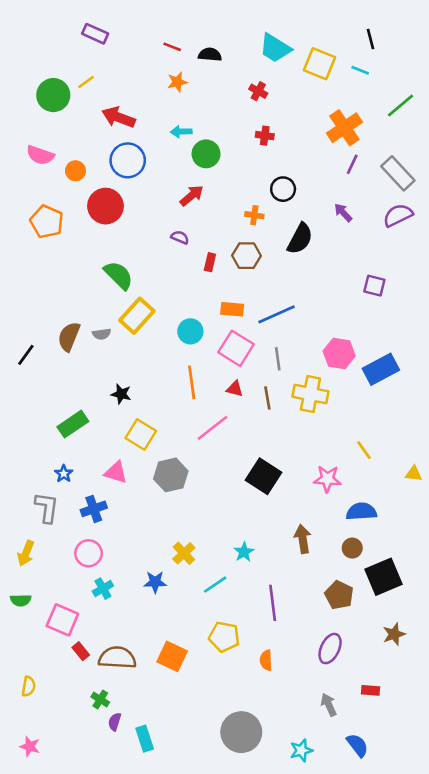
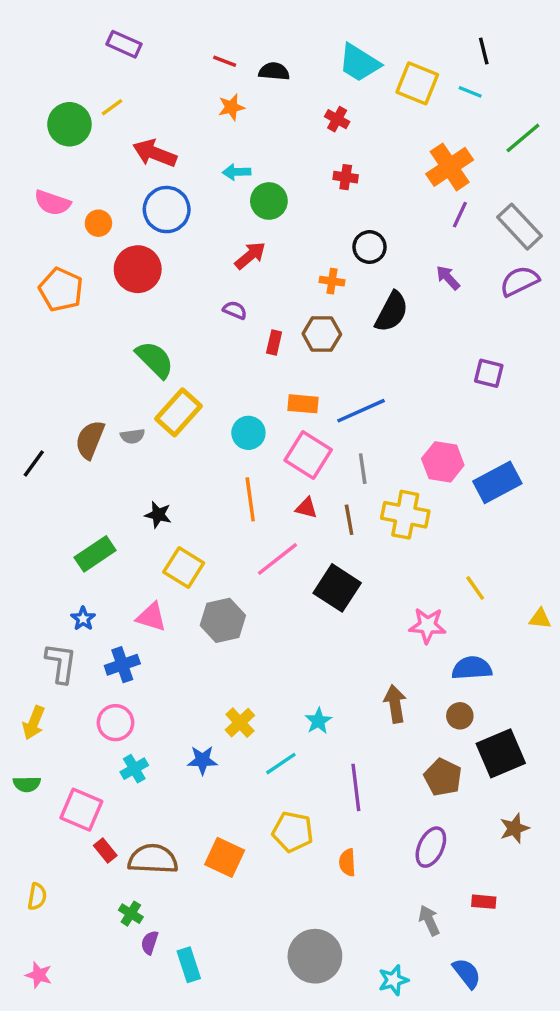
black square: (263, 476) -> (337, 588), moved

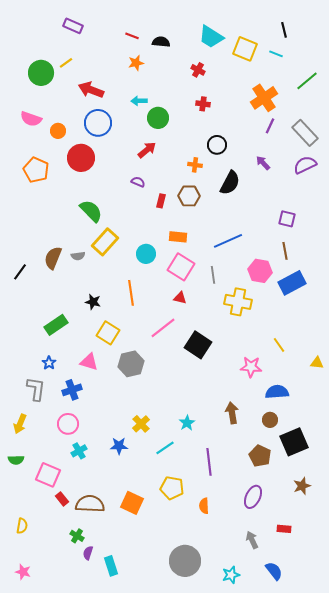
blue line: (361, 411) -> (228, 241), moved
orange line: (250, 499) -> (131, 293), moved
brown line: (349, 520) -> (285, 251), moved

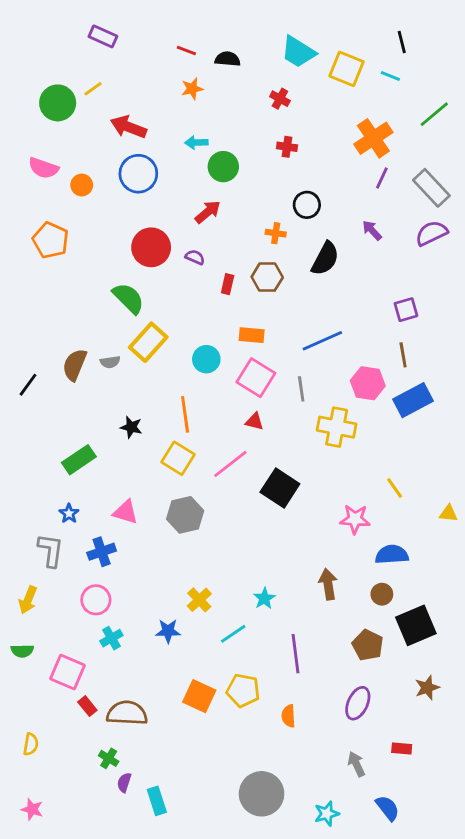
red circle: (81, 158) -> (151, 247), moved
purple square: (287, 219) -> (406, 310), turned -30
yellow square: (108, 333) -> (178, 458), moved
orange square: (132, 503) -> (199, 696), moved

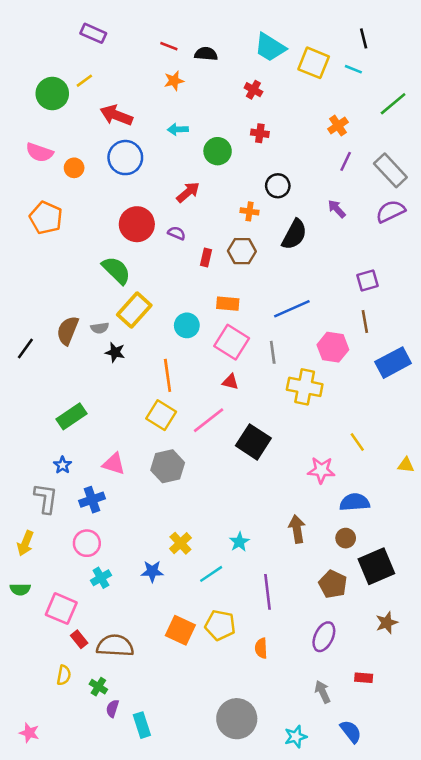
orange cross: (373, 138) -> (338, 126), size x0.6
green circle: (223, 167) -> (218, 151), moved
blue rectangle: (413, 400) -> (393, 363), moved
black star: (131, 427) -> (115, 352), moved
yellow semicircle: (31, 744) -> (64, 675), moved

